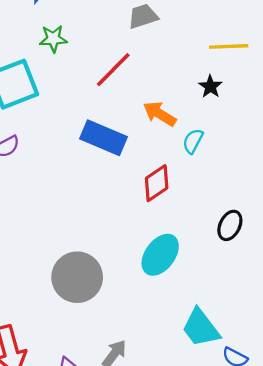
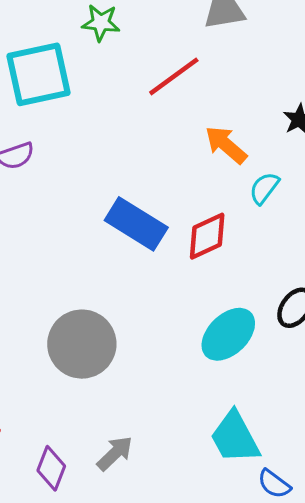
blue rectangle: (103, 138) -> (136, 224), moved
cyan ellipse: (160, 255) -> (228, 334), moved

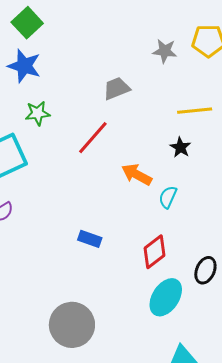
blue rectangle: (136, 224) -> (90, 239), size x0.6
red diamond: (207, 236) -> (155, 252), moved

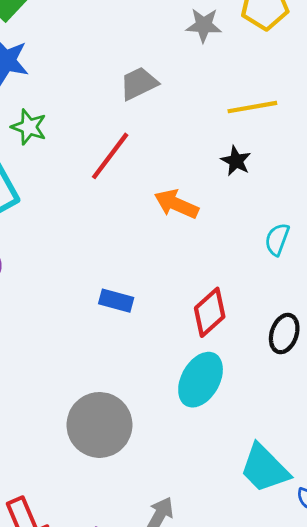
green star: (38, 113) -> (29, 127), turned 30
cyan semicircle: (168, 197) -> (277, 239), moved
cyan ellipse: (166, 297) -> (201, 380), moved

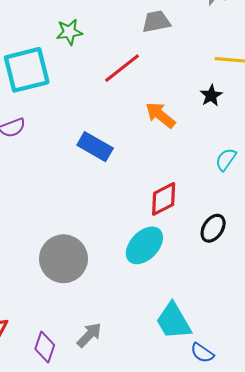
green star: (29, 127) -> (69, 32), turned 30
blue rectangle: (116, 301) -> (95, 147), moved, size x1.4

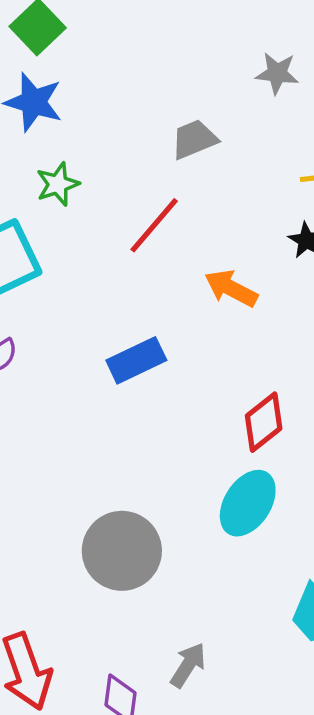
blue rectangle: (95, 147) -> (136, 360), turned -44

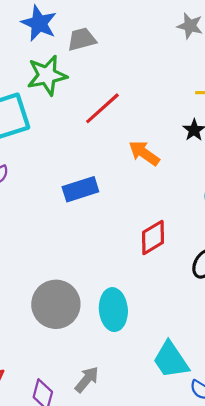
gray trapezoid: (194, 139) -> (82, 39), moved
green star: (58, 184) -> (47, 75), size x1.5
cyan ellipse: (248, 503) -> (113, 310), moved, turned -45

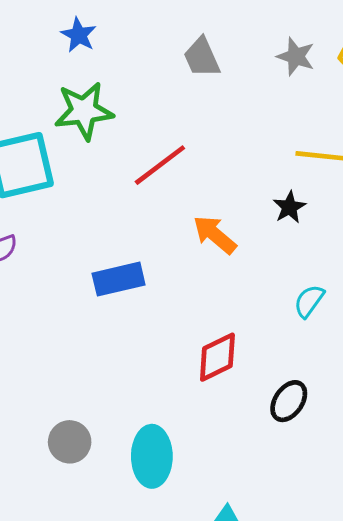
blue star: (39, 23) -> (79, 35), size x0.7
gray trapezoid: (82, 39) -> (202, 57), moved, turned -104
gray circle: (56, 304) -> (70, 442), size x0.6

